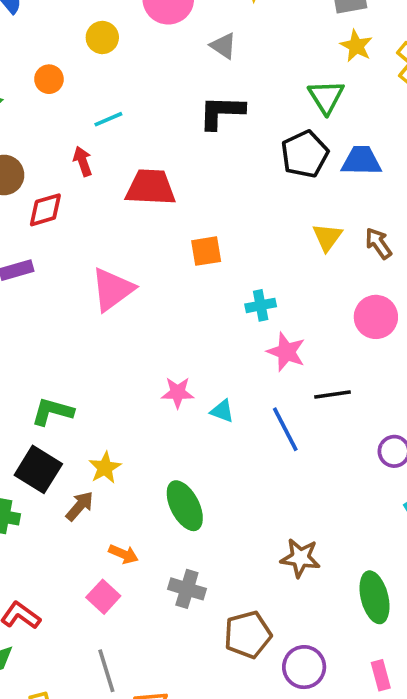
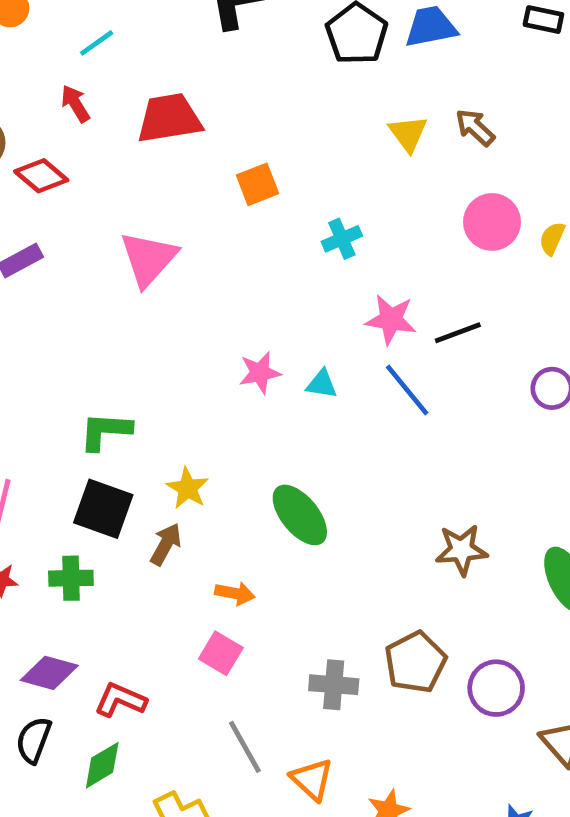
red diamond: (45, 210) -> (41, 176), turned 69
pink star: (286, 352) -> (391, 320), moved
gray cross: (187, 589) -> (334, 685), moved

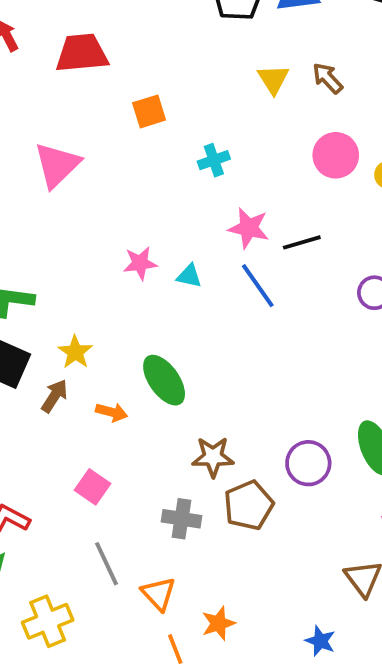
brown star: (461, 550) -> (213, 457), moved
orange arrow: (235, 593) -> (112, 412), moved
purple circle: (496, 688) -> (308, 463), moved

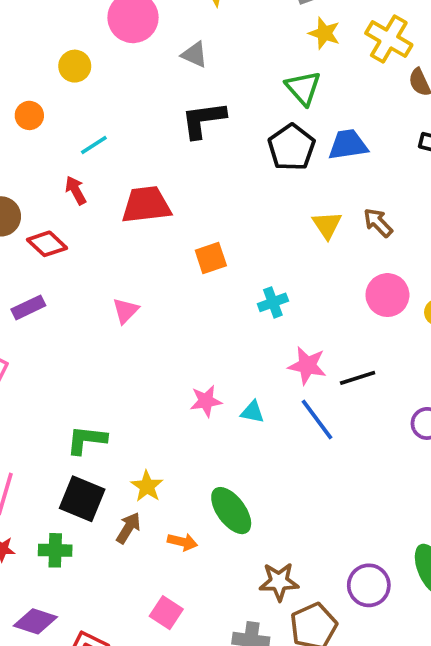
pink triangle: (57, 165) -> (125, 311), size x0.6

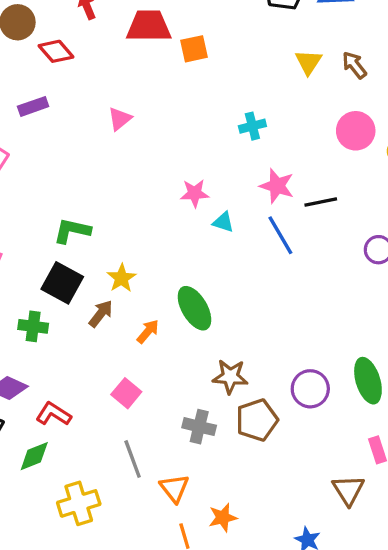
orange square: (211, 258) -> (194, 49), moved
pink star: (206, 401) -> (195, 193), moved
orange arrow: (182, 542) -> (148, 331), turned -70

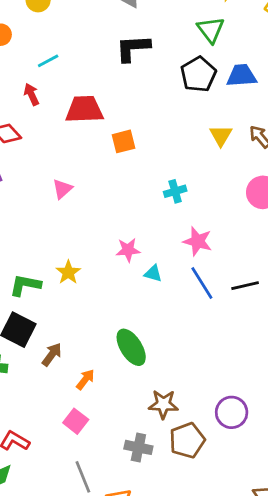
orange square: (194, 49) -> (123, 141), moved
black line: (321, 202) -> (245, 286), moved
yellow star: (122, 278) -> (68, 272), moved
orange arrow: (148, 331) -> (85, 379), moved

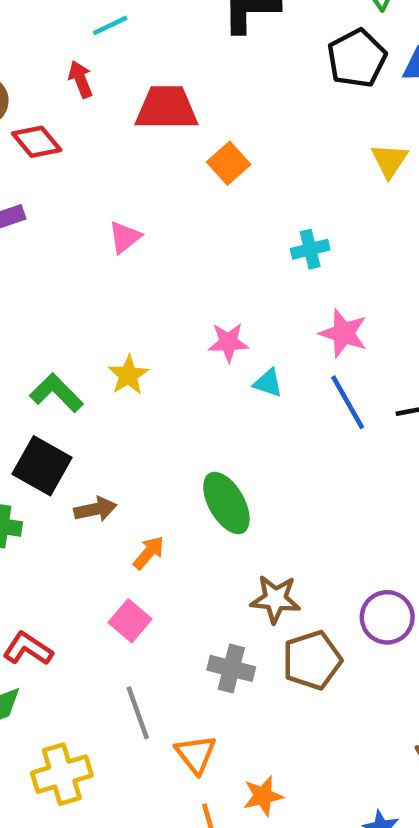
orange square: (123, 141) -> (229, 163), turned -30
green L-shape: (25, 285) -> (56, 393), turned 32
brown arrow: (52, 355) -> (95, 509), turned 40

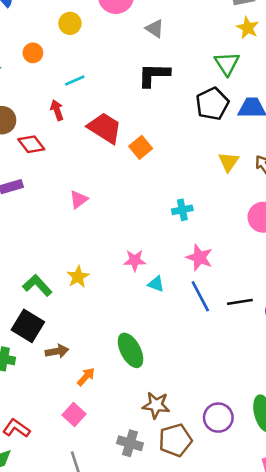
red trapezoid: (167, 108) -> (105, 128), turned 30
orange square: (229, 163) -> (141, 147), moved

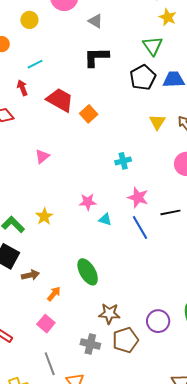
black line: (240, 302) -> (170, 212), moved

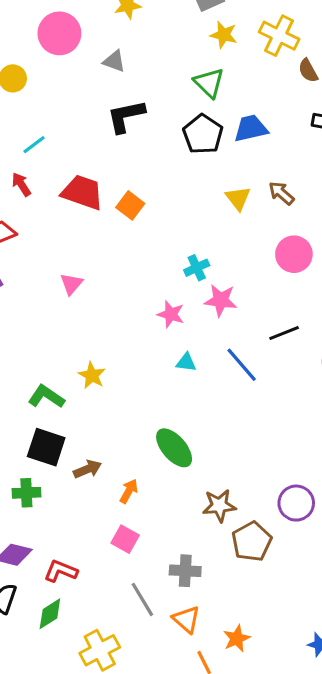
pink star: (138, 197) -> (221, 300), moved
pink star: (88, 202) -> (171, 314), moved, turned 30
gray cross: (90, 344) -> (185, 571), moved

